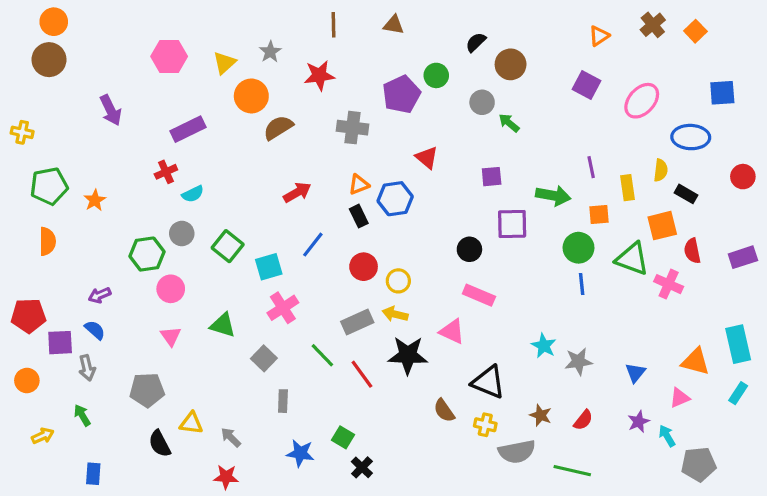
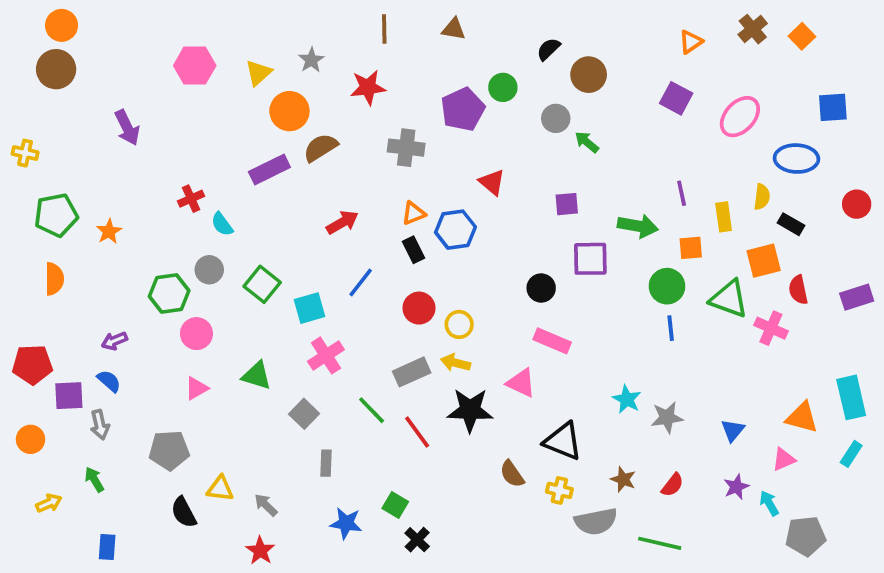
purple rectangle: (188, 129) -> (269, 169), moved
cyan semicircle: (193, 194) -> (222, 224), turned 80
pink triangle: (171, 336) -> (196, 388), turned 35
red star: (226, 477) -> (260, 551), turned 30

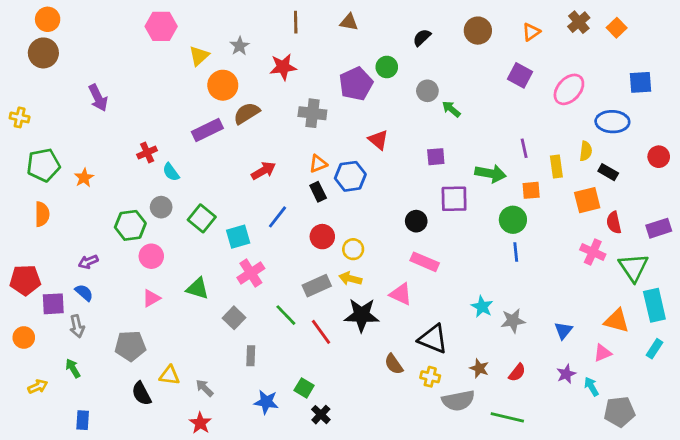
pink hexagon: (195, 66) -> (161, 26), moved
brown circle: (589, 75) -> (478, 31), moved
green triangle: (729, 299) -> (633, 267), moved, turned 36

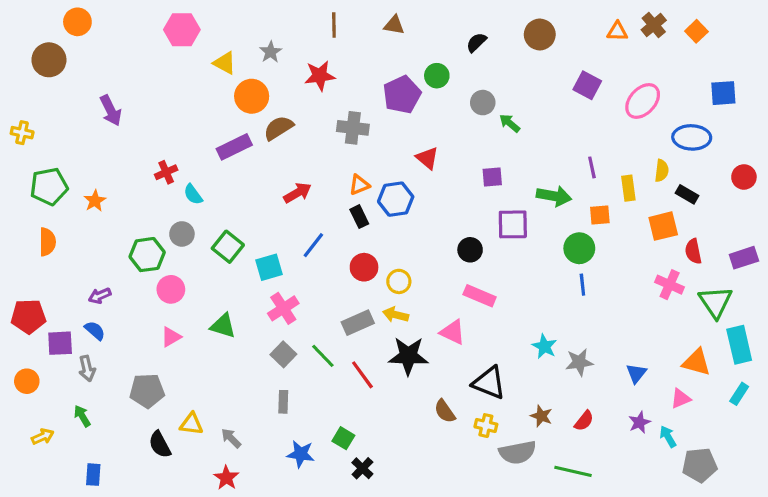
orange circle: (48, 19) -> (77, 22), moved
orange triangle: (531, 32) -> (617, 31), moved, turned 36
yellow triangle: (199, 56) -> (225, 63), turned -50
gray square: (234, 318) -> (283, 354), moved

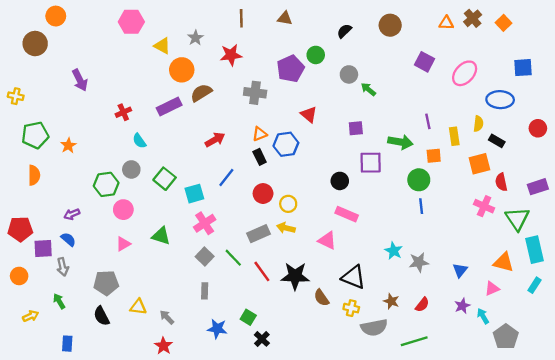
red cross: (166, 172) -> (123, 112), moved
black star: (408, 356) -> (295, 276), moved
black semicircle: (160, 445) -> (102, 316), moved
gray pentagon: (700, 465) -> (506, 337), turned -30
green line: (573, 471) -> (414, 341), turned -30

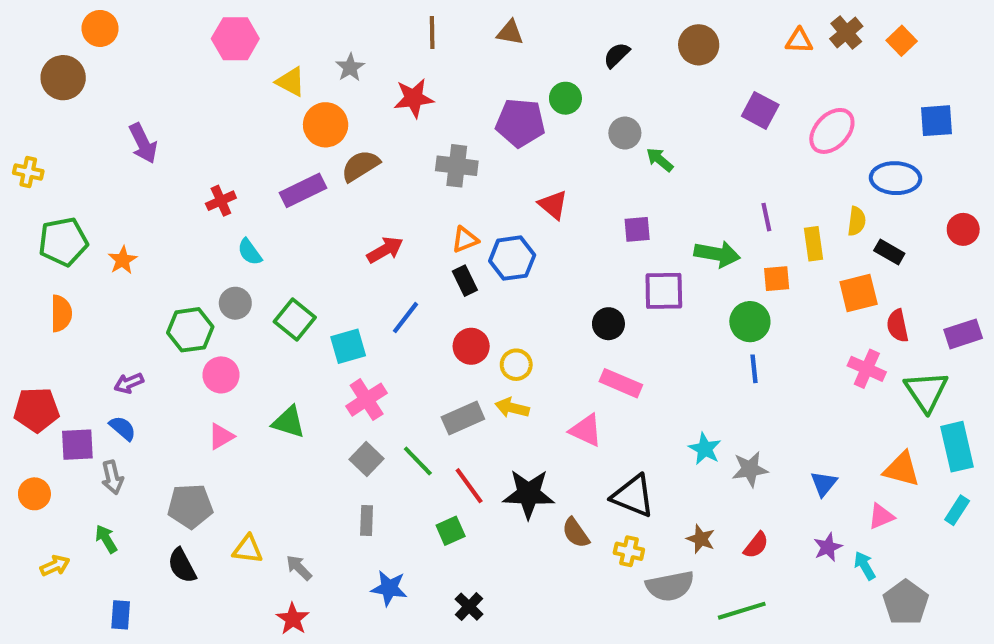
purple pentagon: (291, 69) -> (520, 123), turned 30
green square: (248, 317) -> (451, 531), moved, turned 35

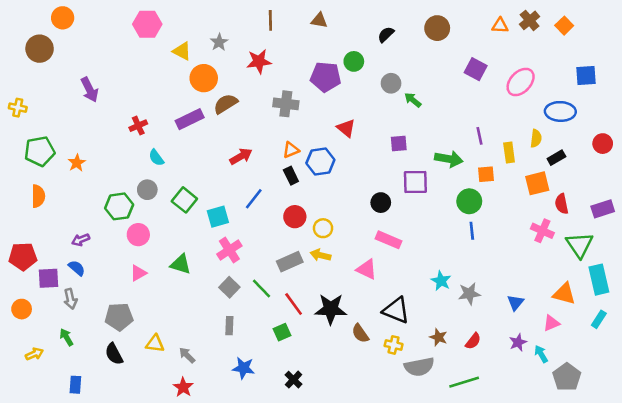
black rectangle: (889, 252) -> (556, 158), turned -60

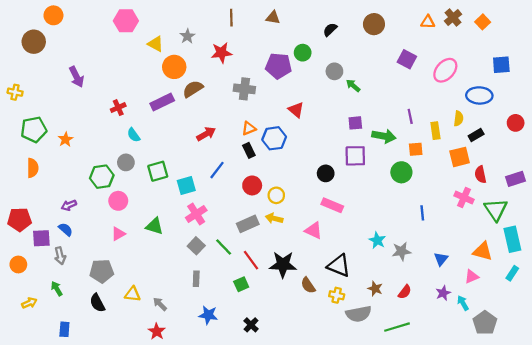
purple square: (399, 144) -> (355, 123), moved
green square: (184, 200) -> (158, 171), turned 35
blue line: (472, 231) -> (422, 213), moved

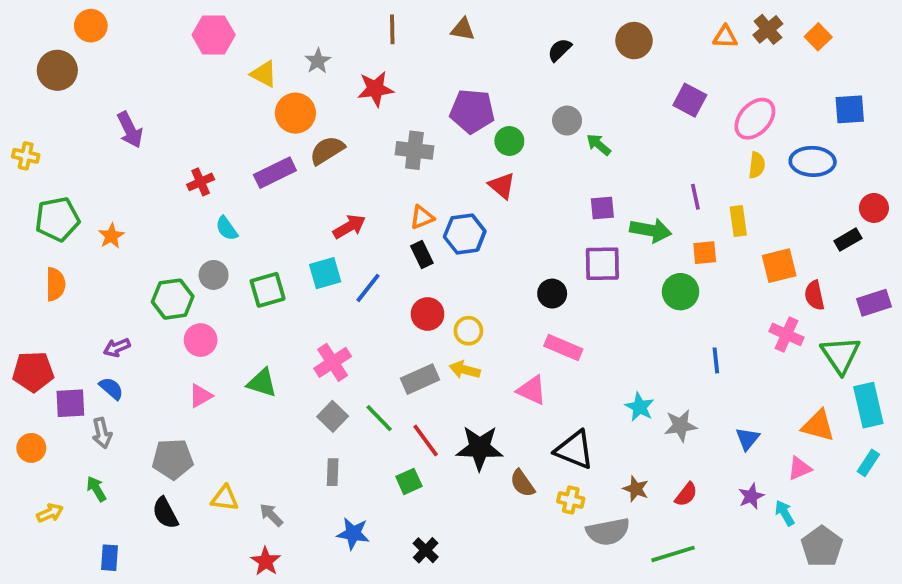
green circle: (303, 53) -> (509, 141), moved
yellow semicircle: (458, 119) -> (757, 165), moved
black rectangle: (476, 135) -> (848, 240), moved
cyan square: (186, 185) -> (325, 273), moved

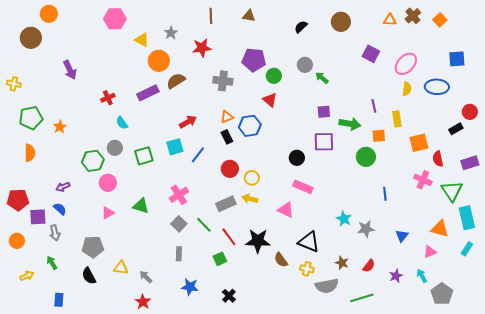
purple star: (751, 496) -> (396, 276), moved

